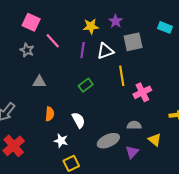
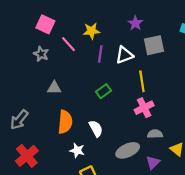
yellow star: (91, 26) -> (91, 31), moved
pink cross: (142, 92) -> (144, 108), moved
orange semicircle: (50, 114) -> (65, 122), size x1.5

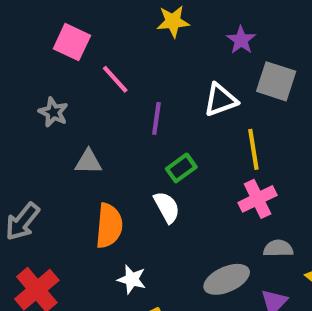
yellow star: (91, 31) -> (173, 21), moved
gray square: (154, 45) -> (276, 81), turned 30
gray star: (41, 54) -> (53, 112), moved
purple line: (100, 54) -> (156, 118), moved
white semicircle: (96, 128) -> (167, 207), moved

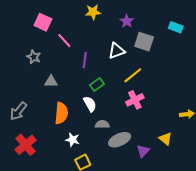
yellow line: (253, 149) -> (133, 75), turned 60
gray semicircle: (278, 248) -> (102, 124), moved

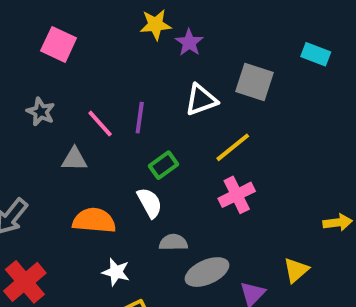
purple star: (127, 21) -> (189, 42), moved
pink line: (64, 41) -> (100, 124), moved
orange semicircle: (61, 113) -> (94, 221), turned -90
yellow triangle: (166, 139) -> (296, 270), turned 40

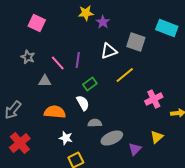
cyan rectangle: (316, 54) -> (167, 28), size x1.5
pink cross: (237, 195) -> (154, 99), moved

